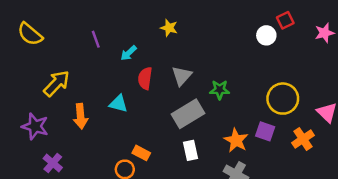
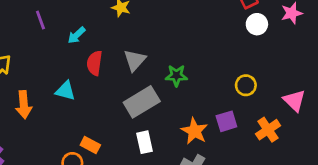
white circle: (266, 35) -> (257, 24), moved
yellow circle: (283, 99) -> (246, 85), size x0.6
purple square: (265, 131) -> (226, 121), turned -36

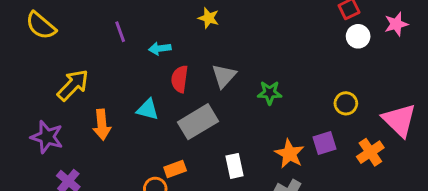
cyan arrow: (76, 35) -> (160, 48), turned 36
pink triangle: (294, 101) -> (399, 120), size x1.4
gray rectangle: (142, 102) -> (198, 122), moved
orange rectangle: (90, 145) -> (175, 169), turned -48

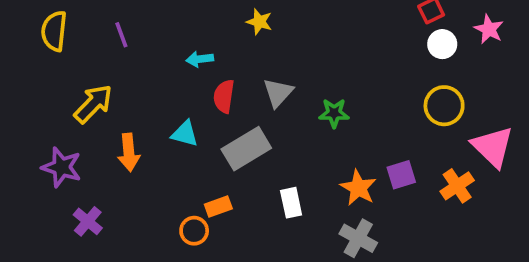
pink star: (396, 24) -> (489, 29), turned -30
yellow semicircle: (41, 26) -> (54, 31), turned 56
purple line: (120, 32) -> (121, 35), moved
yellow circle: (346, 103) -> (444, 106), moved, size x1.4

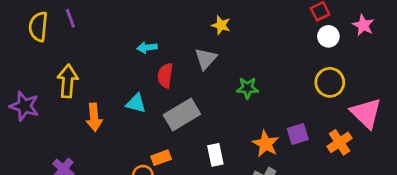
yellow star: (259, 22) -> (221, 25), moved
purple line: (121, 35) -> (70, 18), moved
gray triangle: (278, 93) -> (206, 59), moved
yellow arrow: (93, 104) -> (68, 81), turned -40
purple star: (62, 167) -> (24, 106), moved

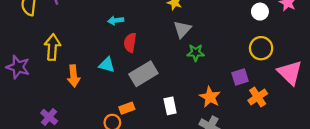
gray triangle: (206, 59) -> (182, 29), moved
purple square: (298, 134) -> (240, 77), moved
orange cross: (340, 142) -> (258, 97), moved

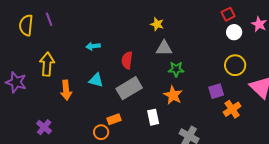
cyan arrow: (116, 20) -> (93, 46), moved
gray triangle: (182, 29) -> (164, 48), turned 48
red semicircle: (130, 43) -> (127, 60), moved
orange star: (210, 97) -> (173, 95), moved

